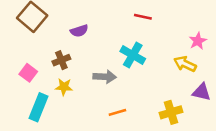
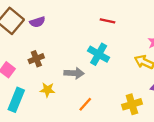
purple semicircle: (79, 31) -> (37, 22), moved
yellow star: (64, 87) -> (47, 90), moved
orange line: (117, 112) -> (85, 104), turned -32

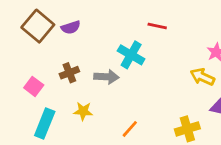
cyan cross: (99, 54) -> (131, 55), moved
gray arrow: (74, 73) -> (106, 77), moved

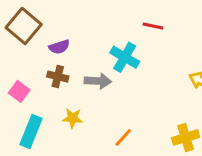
purple semicircle: (71, 27) -> (59, 47), moved
brown cross: (69, 73) -> (58, 77), turned 36

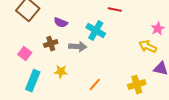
purple semicircle: (59, 47) -> (61, 23), moved, turned 40
brown cross: (58, 77) -> (51, 44), turned -32

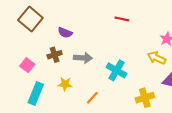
cyan cross: (96, 31) -> (116, 70), moved
orange line: (95, 85) -> (92, 98), moved

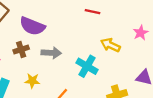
purple semicircle: (65, 33) -> (32, 26), size x1.6
yellow arrow: (156, 58) -> (110, 45), moved

